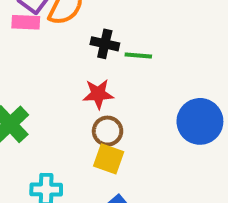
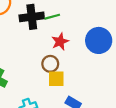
black cross: (105, 44) -> (32, 17), size x1.5
red star: (98, 94) -> (60, 42), moved

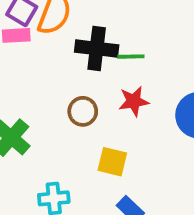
brown circle: (50, 64) -> (83, 111), moved

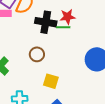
red star: (134, 101) -> (68, 17), moved

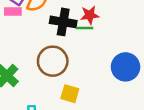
brown circle: (37, 54) -> (53, 61), size x1.6

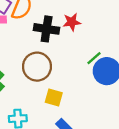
green line: (85, 28) -> (94, 58), moved, turned -42

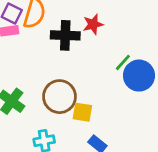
brown circle: (37, 67) -> (59, 97), moved

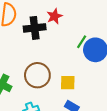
yellow square: (82, 112) -> (68, 83), moved

